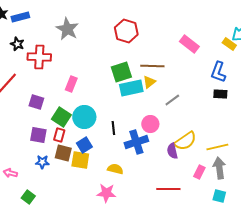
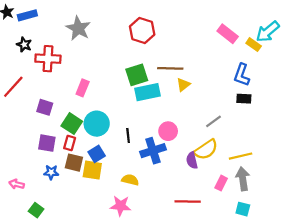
pink rectangle: (189, 44) -> (228, 34), moved
yellow triangle: (149, 82) -> (183, 85), moved
gray line: (172, 100) -> (214, 121), moved

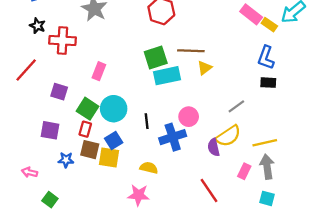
yellow rectangle: (254, 45) -> (269, 25), moved
purple square: (47, 143) -> (50, 130), moved
red line: (188, 201) -> (209, 190), turned 55

